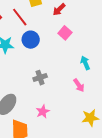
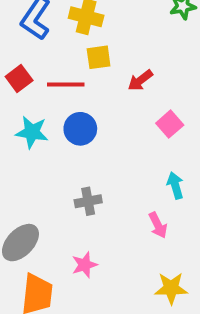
red line: (20, 17) -> (66, 84), turned -60
pink square: (65, 33) -> (170, 124), moved

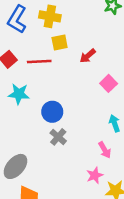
blue circle: (80, 129) -> (52, 112), moved
gray cross: (88, 201) -> (58, 137), turned -35
pink star: (85, 265) -> (95, 175), moved

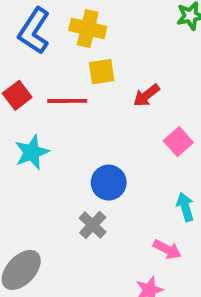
cyan star: (19, 94) -> (32, 152), turned -30
blue circle: (52, 112) -> (109, 183), moved
pink arrow: (105, 150) -> (167, 249), turned -35

